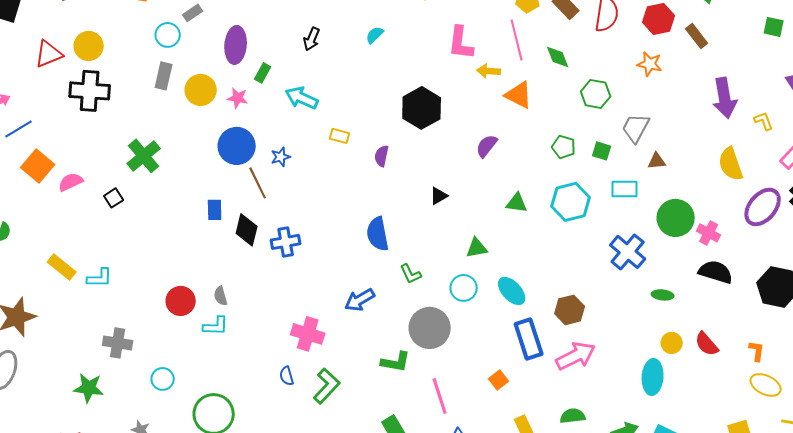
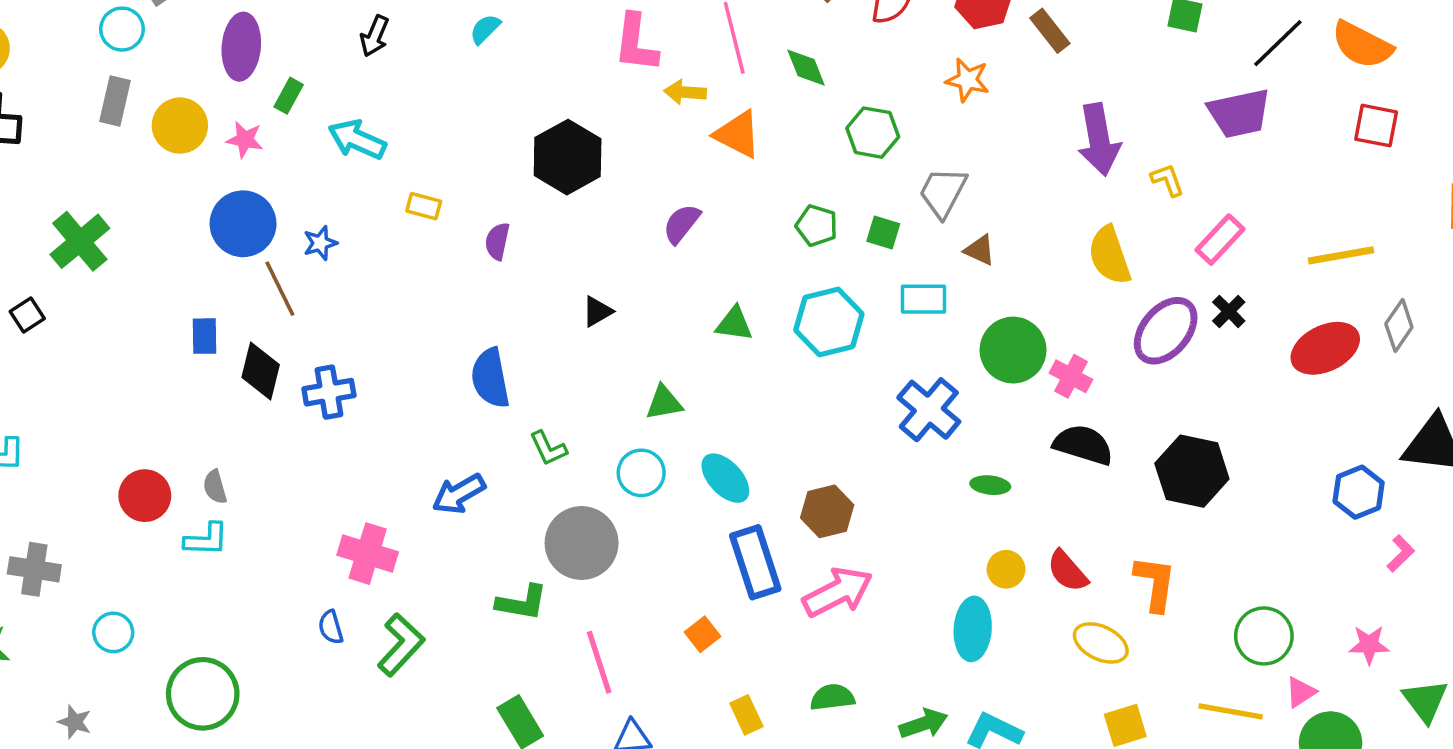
brown triangle: (657, 161) -> (980, 250), turned 30
orange L-shape: (757, 351) -> (1155, 583), size x1.6
yellow ellipse: (766, 385) -> (1101, 643), moved

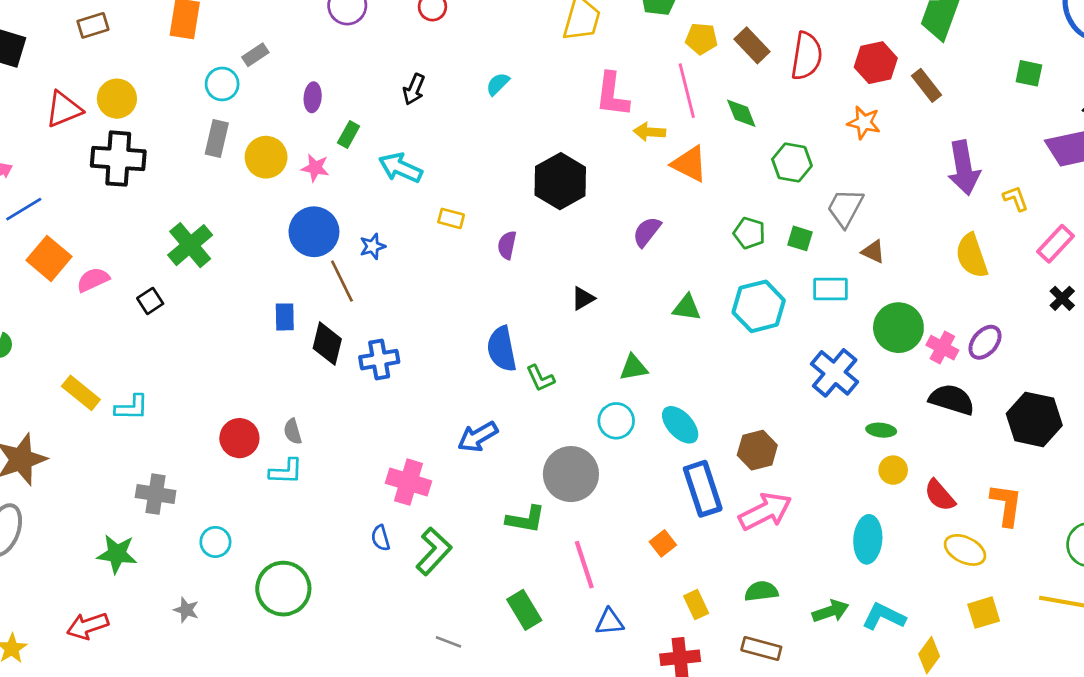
purple ellipse: (241, 47) -> (313, 97), size x0.6
purple ellipse: (1166, 331) -> (985, 342), moved, size x0.7
green L-shape: (548, 448) -> (540, 378), moved
yellow circle: (1006, 569) -> (893, 470), moved

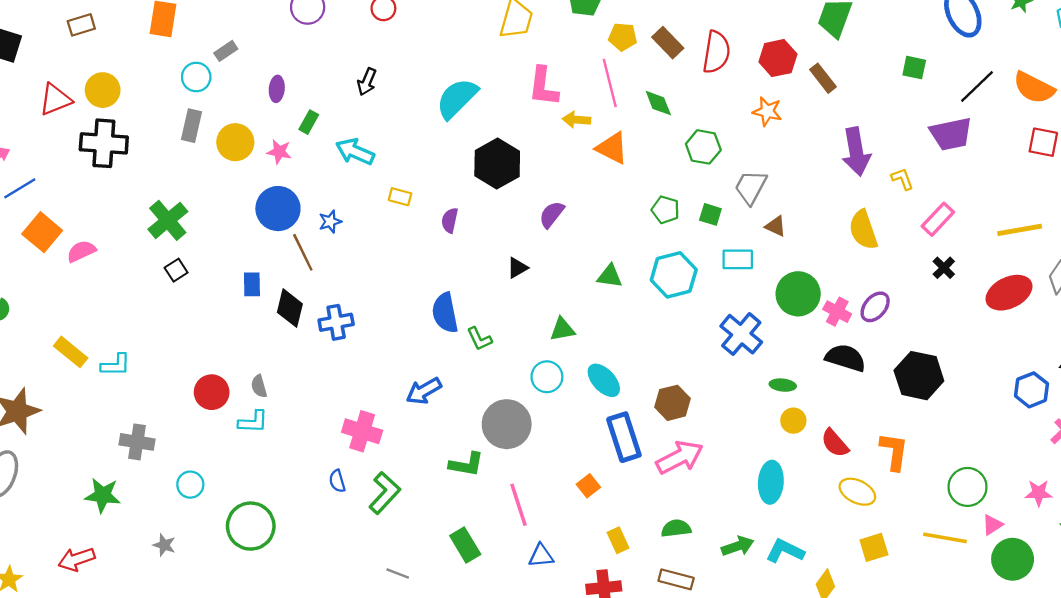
cyan semicircle: (498, 84) -> (457, 98), moved, size x2.0
purple semicircle: (647, 232) -> (552, 214), moved
black square: (150, 301) -> (176, 270), moved

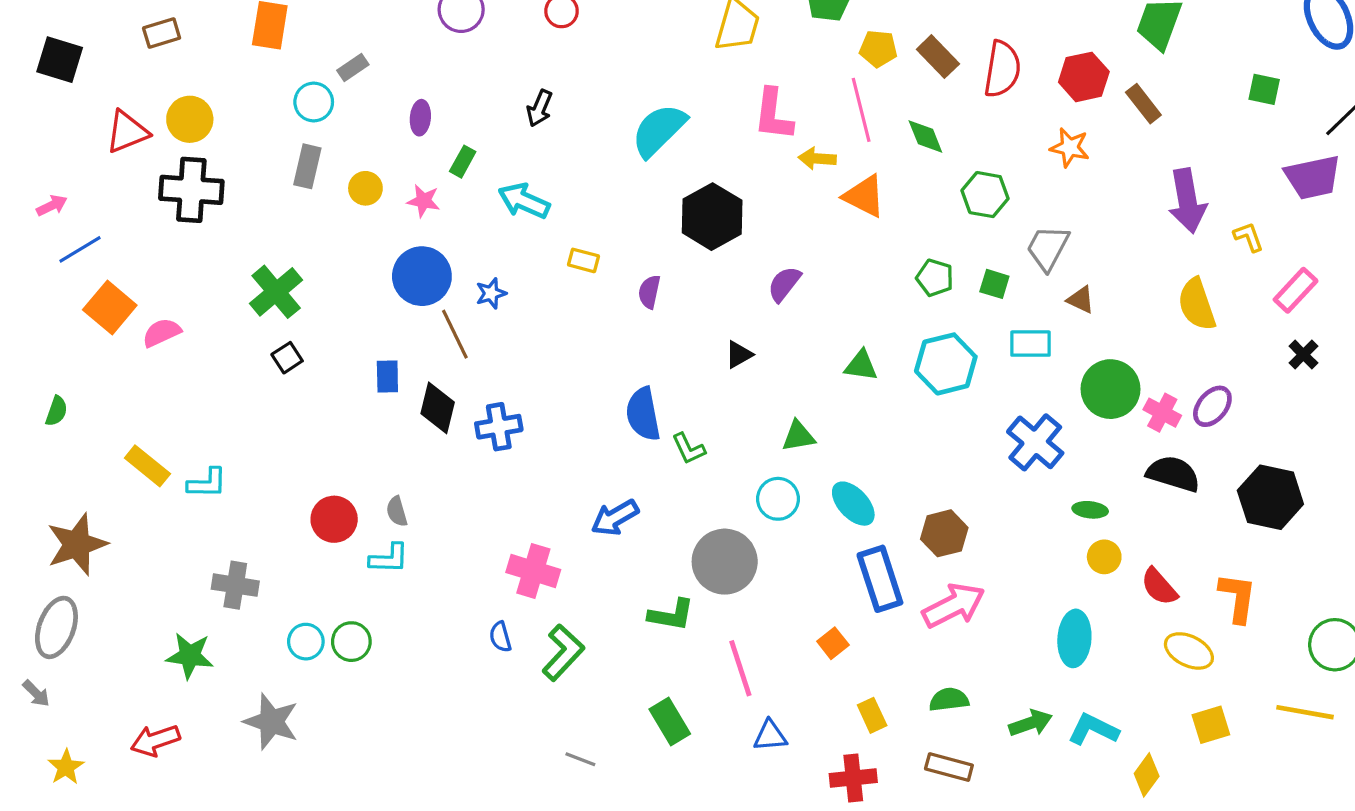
yellow circle: (235, 142) -> (365, 188), size x0.7
green circle: (251, 526) -> (351, 642), moved, size x0.6
gray star: (164, 545) -> (271, 722), size x1.8

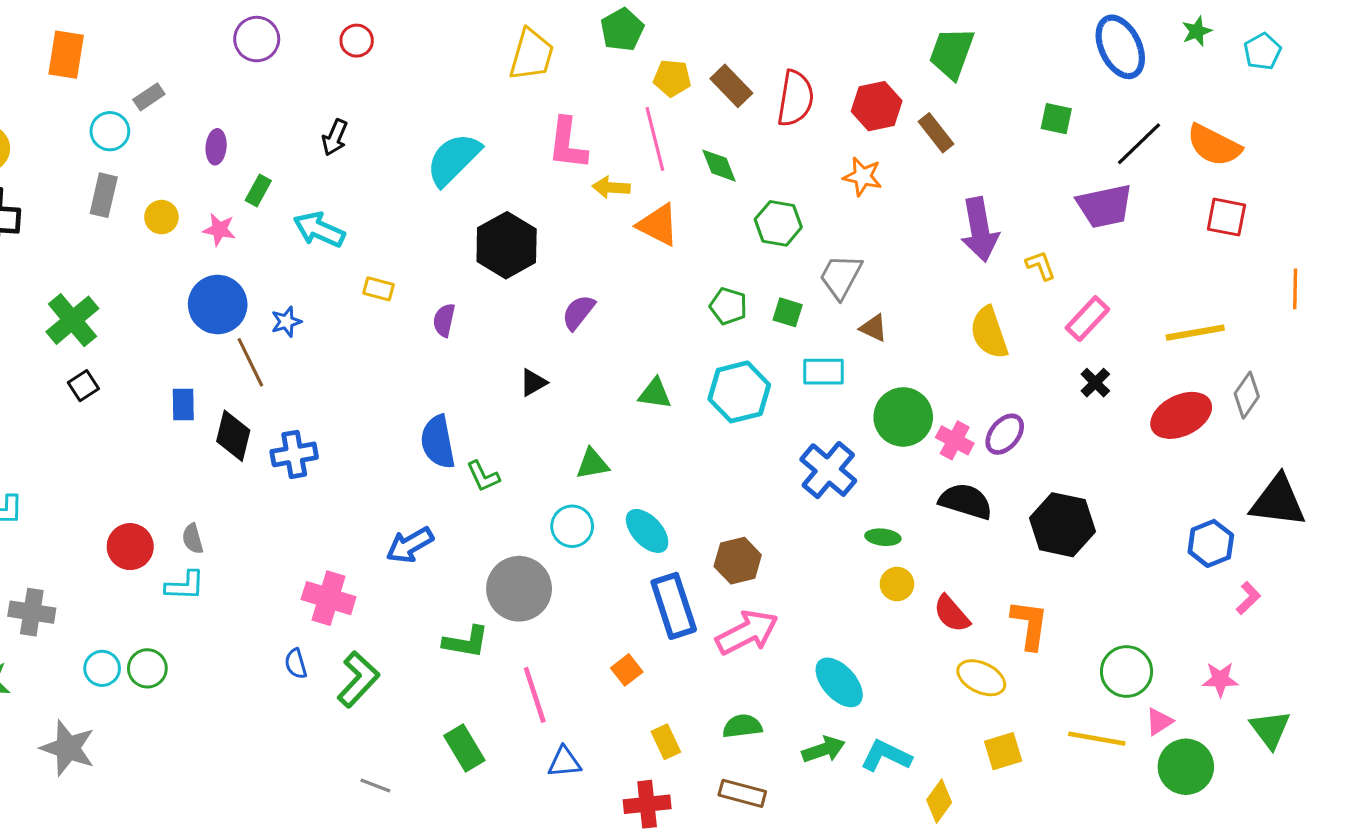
cyan ellipse: (1074, 638) -> (839, 682), moved, turned -46

